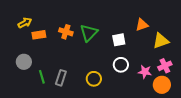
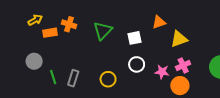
orange cross: (66, 32) -> (69, 24), moved

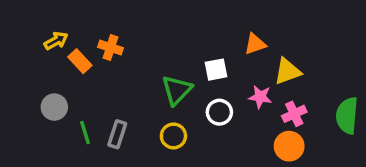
green triangle: (103, 31) -> (177, 90), moved
orange rectangle: (50, 33) -> (80, 61), turned 56
pink star: (162, 72) -> (260, 97), moved

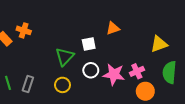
yellow triangle: (287, 71) -> (159, 44), moved
pink star: (260, 97) -> (114, 74), moved, size x1.5
orange circle: (289, 146) -> (145, 91), moved

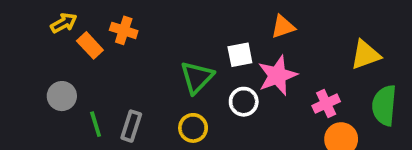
pink star: (114, 74) -> (277, 75), moved, turned -30

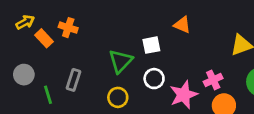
orange triangle: (283, 27) -> (182, 25), turned 42
pink star: (277, 75) -> (184, 95), moved
gray rectangle: (131, 126) -> (74, 80), moved

